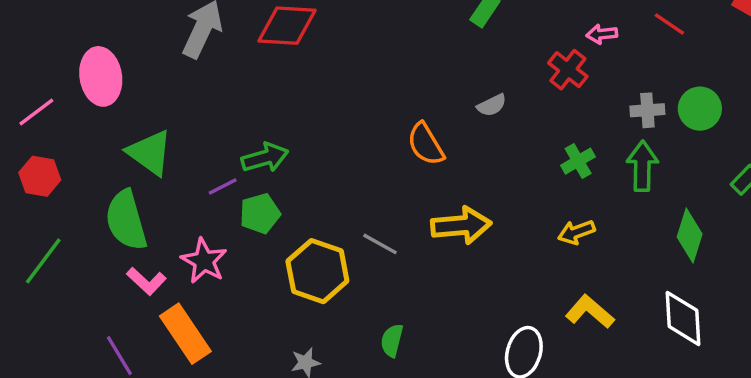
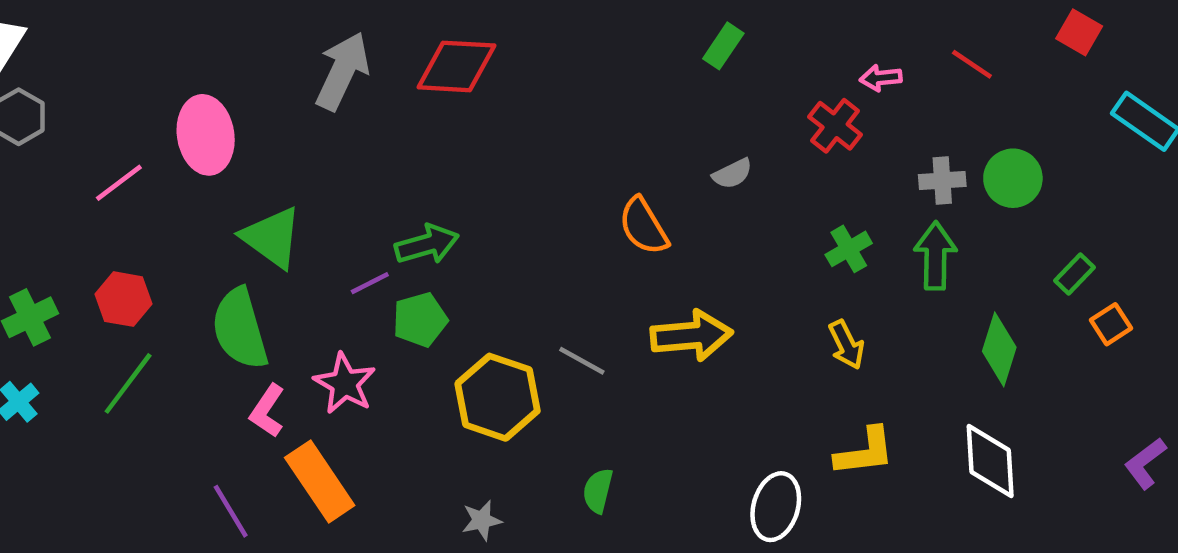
red hexagon: (40, 176) -> (124, 299), moved
yellow arrow: (576, 232) -> (846, 345), turned -96
pink L-shape: (146, 281) -> (267, 411), turned 81
yellow L-shape: (590, 312) -> (865, 452), turned 132

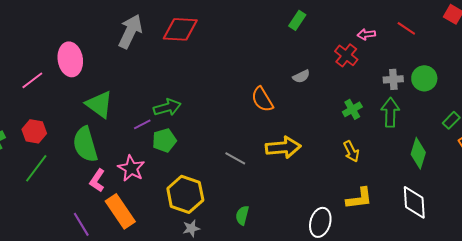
yellow hexagon: (498, 397) -> (185, 194), moved

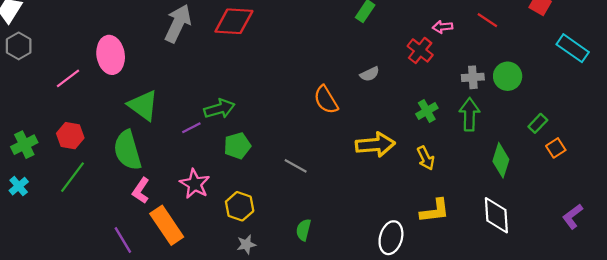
green pentagon: (164, 140) -> (237, 146), moved
yellow arrow: (283, 147) -> (375, 145), moved
pink star: (131, 168) -> (195, 184), moved
yellow hexagon: (185, 194) -> (240, 206), size x0.7

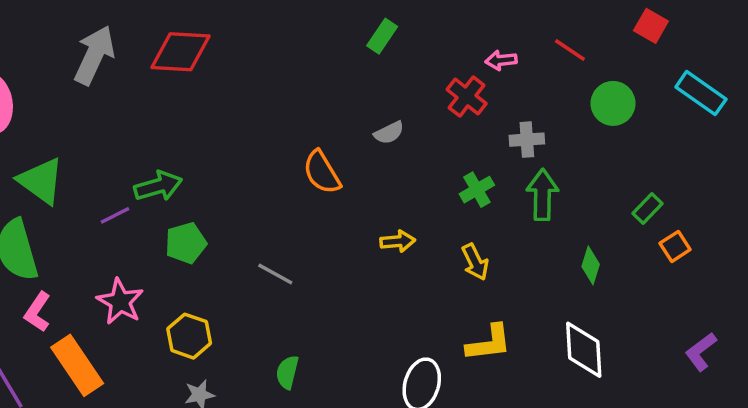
green circle: (508, 76) -> (613, 103), moved
gray cross: (473, 77) -> (527, 140), moved
yellow arrow: (375, 145) -> (398, 241), size x0.6
green diamond: (501, 160) -> (591, 265), size x0.7

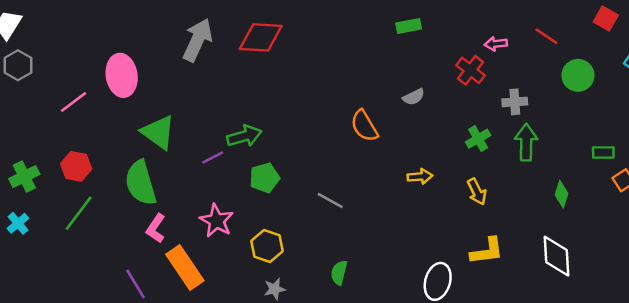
green rectangle: (382, 36) -> (409, 26), turned 45
green rectangle: (647, 209) -> (603, 152), turned 45

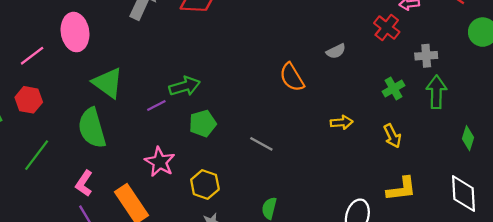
red hexagon: (76, 166) -> (29, 100), moved
pink L-shape: (156, 228) -> (84, 183), moved

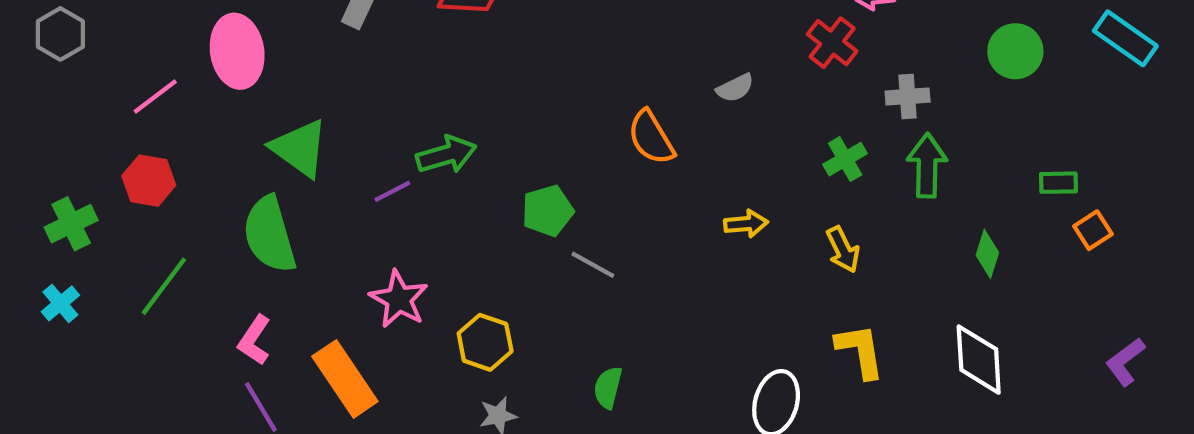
green pentagon: (203, 124) -> (548, 211), moved
yellow L-shape: (401, 189) -> (860, 351), turned -92

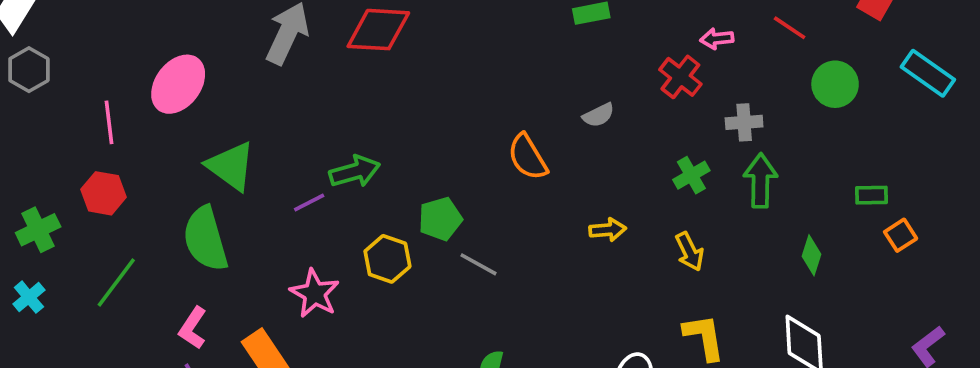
pink ellipse: (237, 51) -> (178, 84), turned 46
pink line: (155, 97) -> (109, 122), turned -60
yellow hexagon: (485, 342) -> (387, 259), moved

